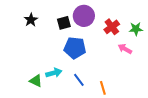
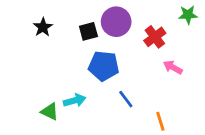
green star: (136, 29) -> (188, 15), moved
blue line: (79, 80) -> (126, 99), moved
orange line: (103, 88) -> (160, 121), moved

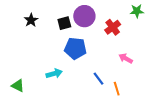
pink arrow: (173, 67) -> (126, 58), moved
blue line: (126, 99) -> (99, 79), moved
green triangle: (50, 112) -> (18, 86), moved

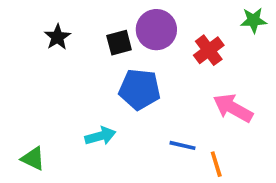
pink arrow: (126, 58) -> (233, 108), size x1.5
blue line: (99, 79) -> (183, 145), turned -40

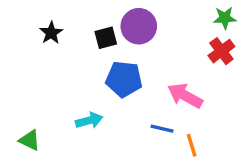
red cross: (209, 50) -> (221, 51), moved
pink arrow: (233, 108) -> (185, 96), moved

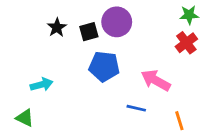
black star: (51, 33) -> (57, 27), moved
cyan arrow: (89, 120) -> (42, 85), moved
orange line: (192, 145) -> (179, 121), moved

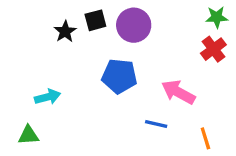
black square: (89, 32) -> (95, 20), moved
green triangle: (25, 118) -> (28, 135), turned -30

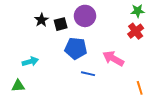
black square: (95, 20) -> (61, 24), moved
blue line: (156, 124) -> (88, 74), moved
orange line: (205, 138) -> (140, 88), moved

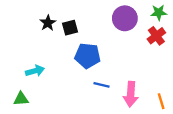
purple circle: (85, 16) -> (125, 18), moved
pink arrow: (113, 58) -> (131, 94), moved, turned -115

